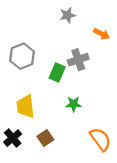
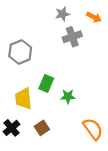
orange arrow: (102, 34) -> (94, 17), moved
gray cross: (78, 60) -> (72, 37), moved
green rectangle: (57, 72) -> (46, 83), moved

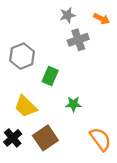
green rectangle: (46, 83) -> (50, 76), moved
yellow trapezoid: (23, 99) -> (26, 106), turned -40
brown square: (42, 128) -> (45, 138), size x1.5

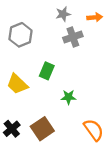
orange arrow: (102, 19) -> (95, 17), turned -32
gray hexagon: (22, 56) -> (20, 35), moved
yellow trapezoid: (26, 106) -> (17, 84), moved

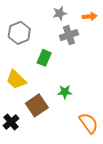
green rectangle: (47, 71) -> (44, 58), moved
brown square: (42, 129) -> (37, 105), moved

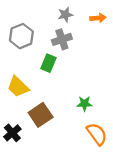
gray cross: (69, 35) -> (62, 39), moved
green star: (65, 92) -> (84, 104), moved

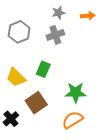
green rectangle: (48, 63) -> (43, 69), moved
green star: (84, 104) -> (76, 93), size x1.5
orange semicircle: (97, 134) -> (73, 120), moved, turned -85

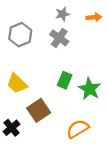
gray cross: (55, 35) -> (59, 38), turned -36
green rectangle: (43, 69) -> (65, 80), moved
green star: (76, 93) -> (90, 89), moved, turned 30

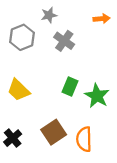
gray star: (62, 14) -> (49, 15), moved
brown square: (39, 110) -> (54, 132), moved
orange semicircle: (78, 129) -> (84, 139), turned -60

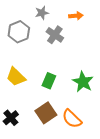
orange arrow: (102, 19) -> (76, 16), moved
green rectangle: (70, 87) -> (49, 81), moved
orange semicircle: (84, 139) -> (72, 119), turned -45

